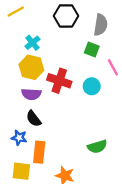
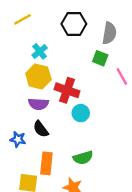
cyan circle: (92, 86) -> (81, 113), moved
blue star: (19, 138) -> (18, 139), moved
green semicircle: (97, 147) -> (83, 158), moved

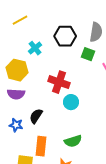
black hexagon: (74, 24) -> (65, 36), moved
yellow hexagon: (38, 77) -> (17, 70), moved
purple semicircle: (38, 104) -> (16, 94), moved
black semicircle: (41, 129) -> (36, 116), turned 70

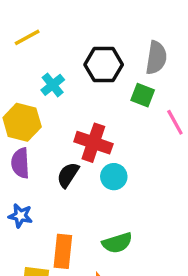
purple semicircle: (16, 94) -> (20, 163), turned 84
black semicircle: (36, 116) -> (68, 175), moved

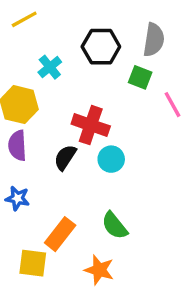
green semicircle: (117, 243) -> (115, 226), turned 68
orange rectangle: (63, 251) -> (60, 234), turned 32

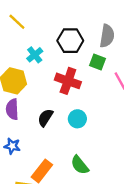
yellow line: (24, 19) -> (17, 22), turned 72
red cross: (91, 125) -> (68, 81), moved

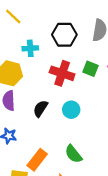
cyan cross: (35, 55) -> (30, 48), turned 35
green square: (98, 62) -> (91, 69), moved

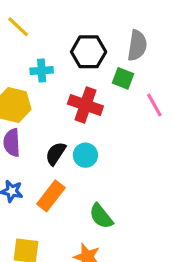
green square: (91, 69) -> (123, 78), moved
cyan circle: (71, 110) -> (85, 155), moved
orange rectangle: (37, 160) -> (51, 196), moved

